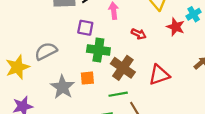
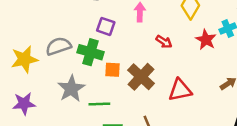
green cross: (98, 50) -> (90, 52), moved
orange square: (87, 78) -> (113, 70), moved
green line: (118, 94) -> (99, 104), moved

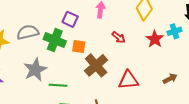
orange square: (113, 70) -> (79, 46), moved

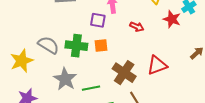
purple square: (70, 19) -> (98, 20), moved
gray semicircle: (28, 32) -> (48, 45), turned 60
brown cross: (96, 65) -> (124, 73), moved

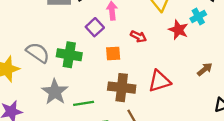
purple square: (98, 20) -> (95, 27), turned 35
orange square: (101, 46) -> (113, 54), moved
brown cross: (124, 73) -> (122, 88), turned -30

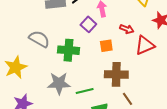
gray semicircle: (38, 53) -> (39, 39), moved
red triangle: (159, 81) -> (145, 45), moved
gray star: (55, 92) -> (59, 83), turned -30

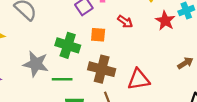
red triangle: (145, 45) -> (139, 79), moved
green cross: (68, 50) -> (68, 45), moved

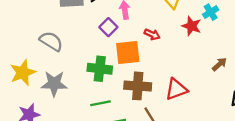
orange square: (98, 35) -> (128, 52), size x1.6
gray star: (36, 64) -> (54, 84), moved

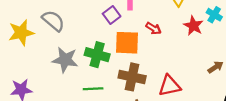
cyan cross: (211, 12) -> (214, 15), turned -35
yellow star: (23, 73) -> (21, 33), moved
gray star: (54, 84) -> (65, 60), moved

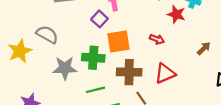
red arrow: (153, 28) -> (157, 39), moved

